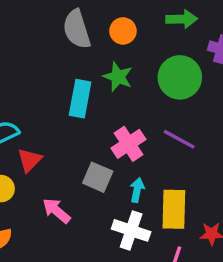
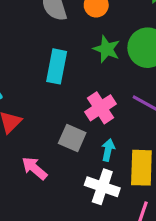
green star: (118, 77) -> (107, 49), moved

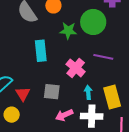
gray square: (72, 138) -> (52, 92), moved
pink arrow: (34, 168) -> (64, 115), moved, turned -48

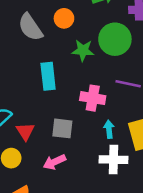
pink cross: (76, 68) -> (93, 98), turned -30
pink arrow: (64, 115) -> (54, 162), moved

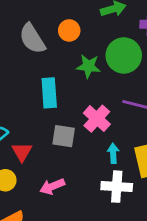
pink cross: (93, 98) -> (97, 119), turned 30
gray square: (62, 128) -> (64, 136), moved

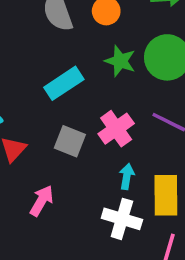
cyan rectangle: (49, 93) -> (64, 83), turned 48
pink arrow: (52, 186) -> (42, 201), turned 130

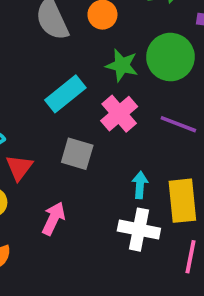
pink cross: (116, 129) -> (119, 114), moved

